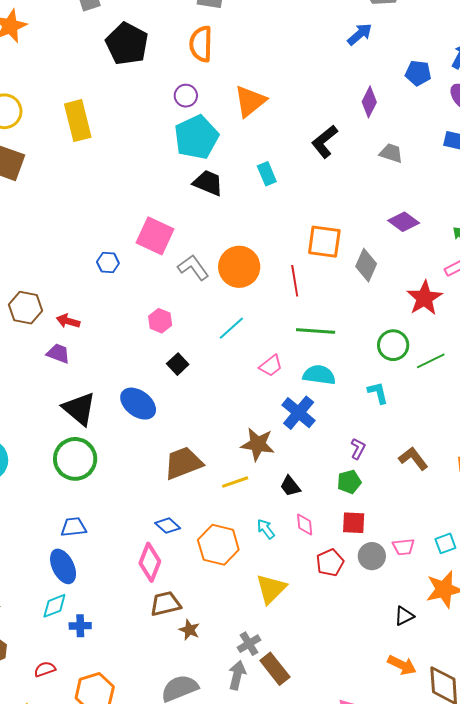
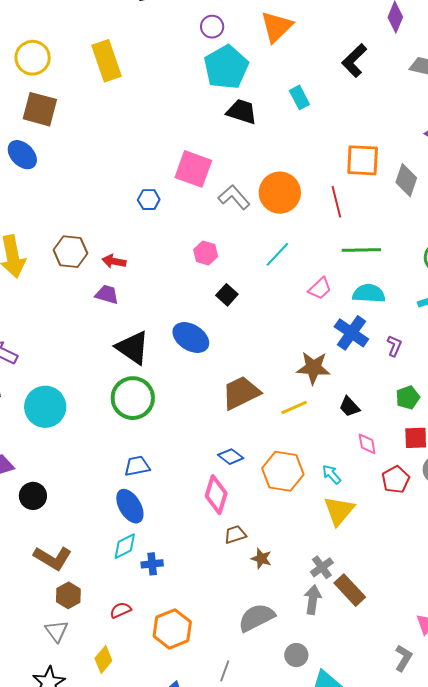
purple L-shape: (358, 449) -> (394, 346), moved
cyan arrow: (266, 529) -> (332, 474), moved
brown trapezoid: (165, 604) -> (235, 535), size x0.7

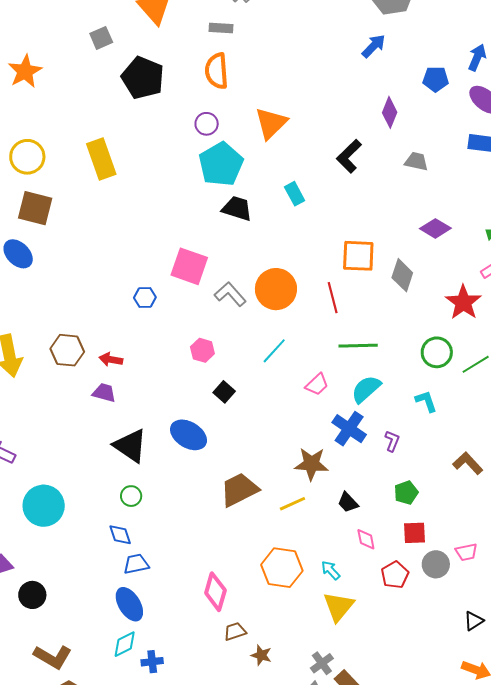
cyan semicircle: (369, 293) -> (366, 389), turned -44
green circle: (133, 398) -> (131, 496), size x0.5
blue diamond: (231, 457) -> (120, 535), moved, turned 35

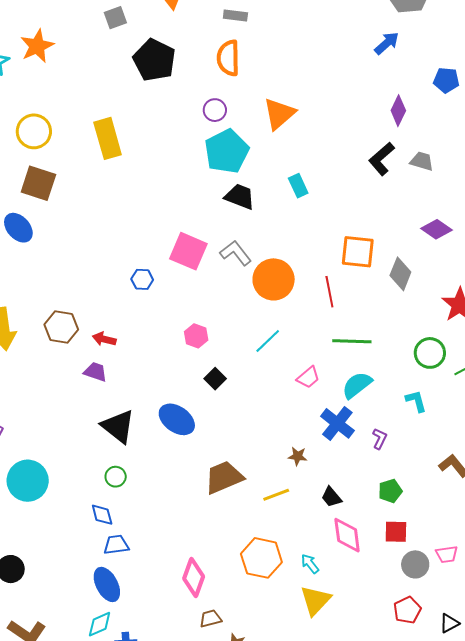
black L-shape: (349, 156) -> (382, 159), moved
gray L-shape: (230, 294) -> (236, 253), moved
brown star: (311, 464) -> (298, 456), size x0.6
pink diamond: (366, 539) -> (347, 535), size x1.6
red pentagon: (395, 575) -> (407, 610), moved

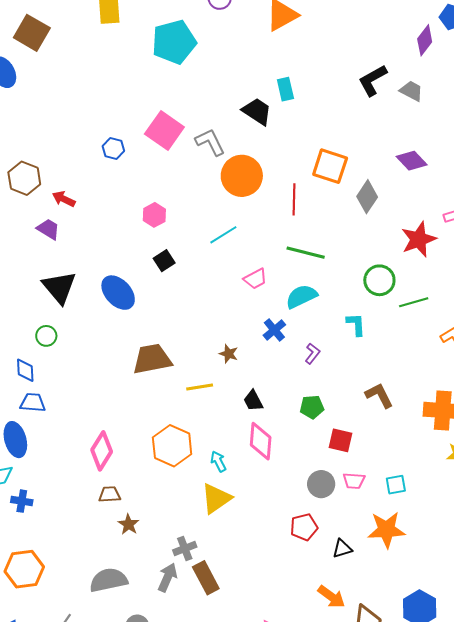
purple diamond: (398, 111) -> (425, 40), moved
cyan pentagon: (227, 151) -> (174, 42), moved
black trapezoid: (240, 197) -> (257, 111), moved
blue cross: (337, 423) -> (274, 330), size x0.7
red square: (396, 532) -> (341, 440), moved

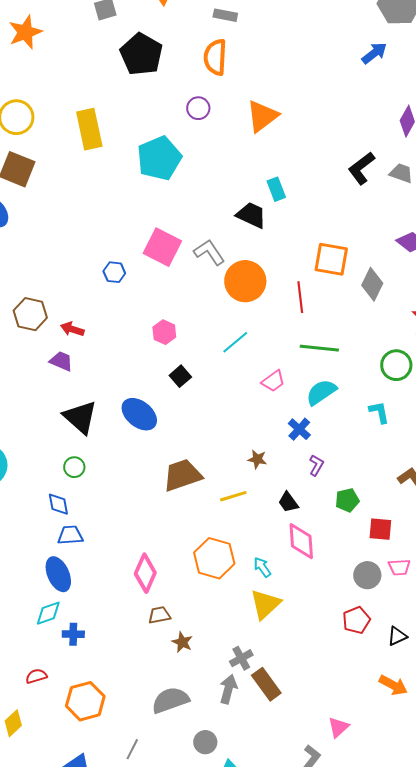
purple L-shape: (312, 354) -> (316, 465), moved

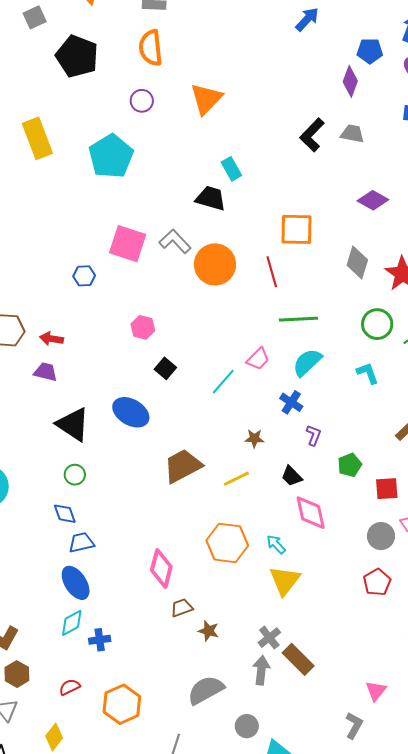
gray diamond: (372, 284) -> (357, 262), moved
cyan line: (235, 342) -> (223, 382), moved

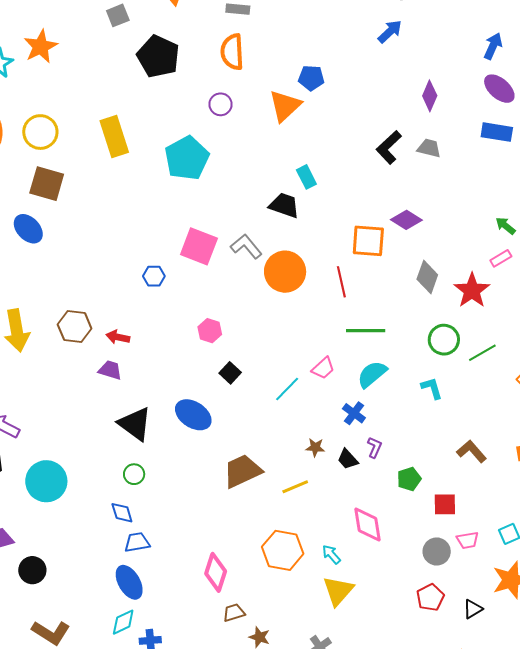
blue pentagon: (370, 51) -> (311, 78), moved
purple diamond: (373, 200) -> (406, 220), moved
black trapezoid: (292, 476) -> (348, 459), moved

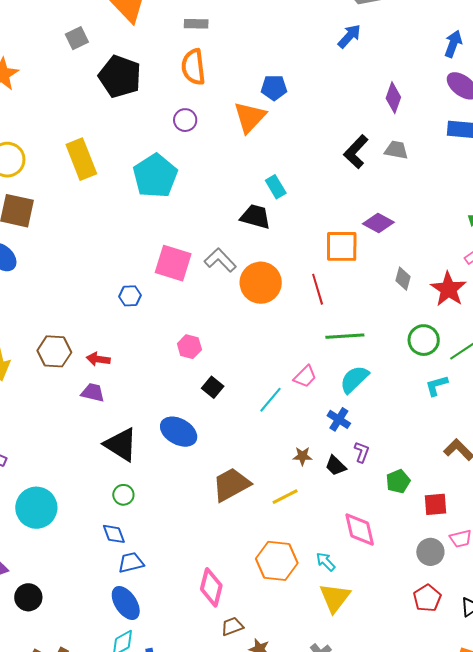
gray diamond: (427, 277) -> (403, 279), size x0.7
cyan L-shape: (432, 388) -> (436, 386), moved, turned -85

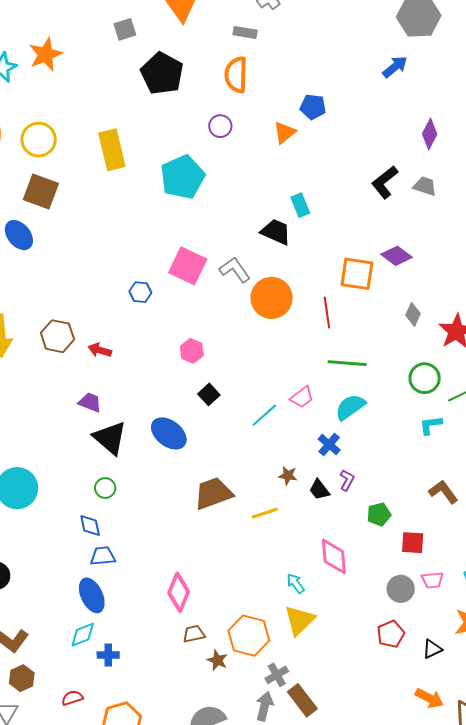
orange triangle: (250, 117) -> (284, 133), size x0.7
purple trapezoid: (93, 393) -> (90, 402), moved
orange hexagon: (277, 561) -> (249, 636), moved

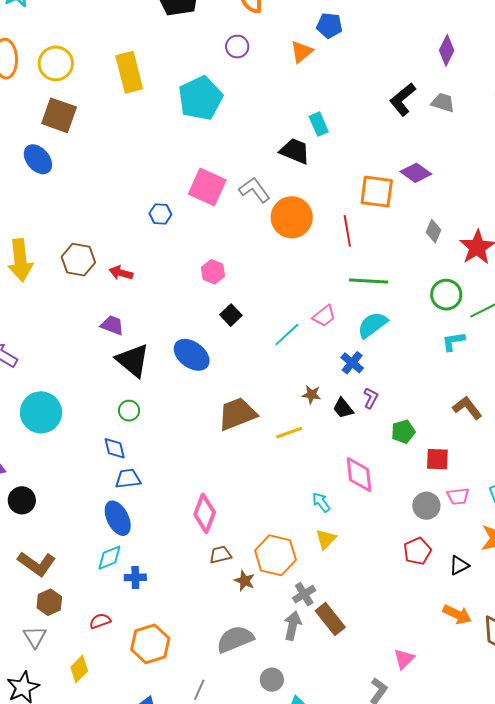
yellow triangle: (299, 620) -> (326, 539), size x0.7

